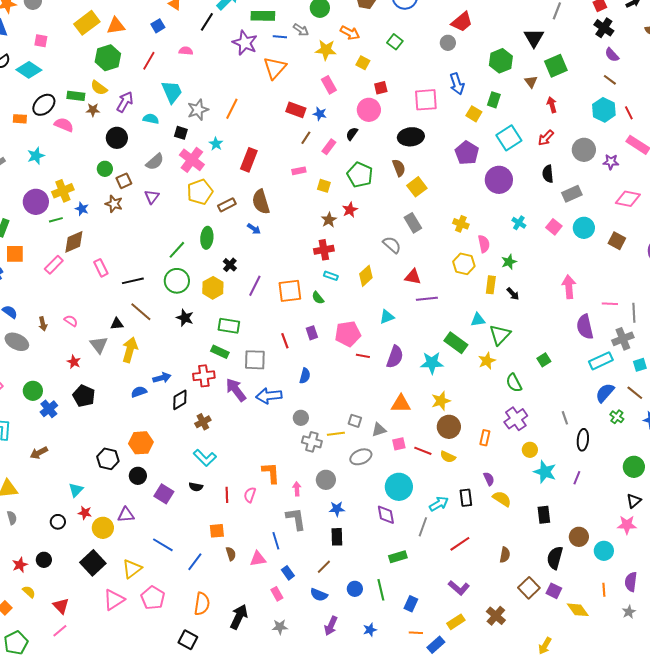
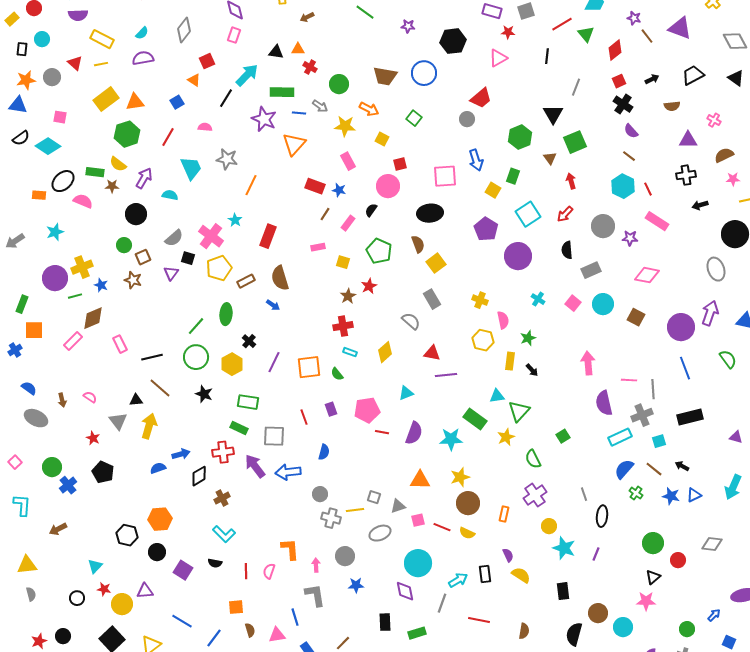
gray star: (198, 110) -> (227, 159), moved, turned 30
black square: (181, 133) -> (188, 258), moved
black rectangle: (337, 537) -> (385, 622), moved
red line: (460, 544) -> (479, 620), turned 45

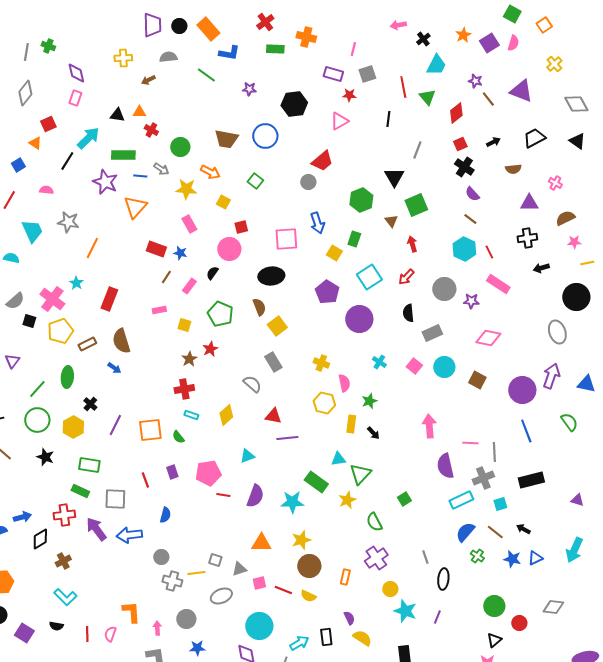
red line: (562, 24) -> (403, 87), turned -70
purple triangle: (171, 273) -> (12, 361), moved

